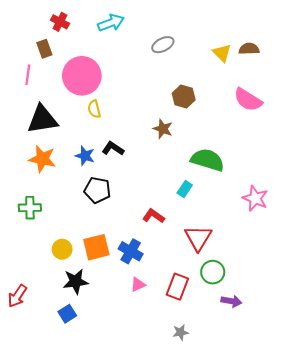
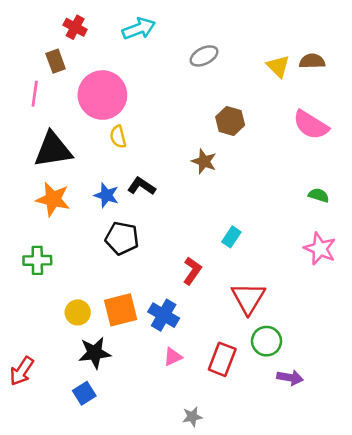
green semicircle: (207, 160) -> (319, 195), moved, size x0.5
red L-shape: (153, 216) -> (192, 271), turned 90
gray star: (180, 332) -> (192, 417), moved

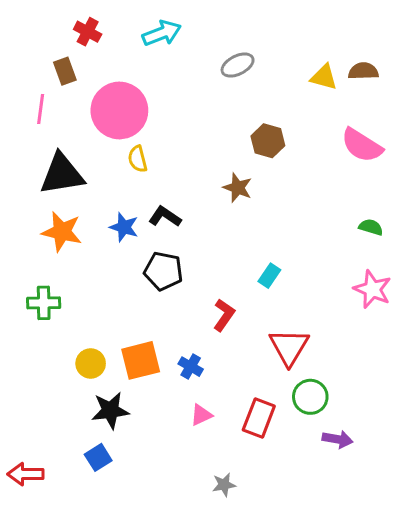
yellow triangle: (278, 66) -> (324, 77), turned -30
black pentagon: (122, 238) -> (163, 271), moved
blue cross: (164, 315) -> (191, 367), size x0.7
red arrow: (22, 371) -> (25, 474), moved, turned 56

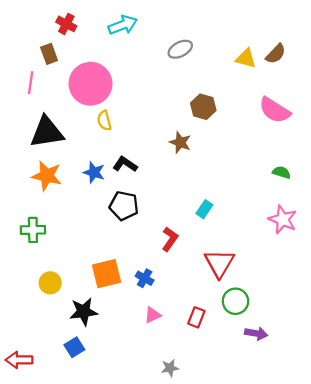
brown semicircle: (363, 71) -> (276, 54), turned 135
yellow circle: (91, 363) -> (50, 283), moved
red rectangle: (259, 418) -> (196, 317), size x0.7

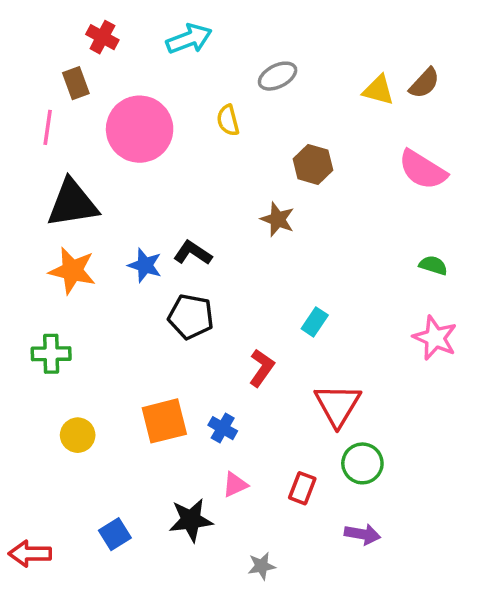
yellow semicircle: (104, 121) -> (228, 120), moved
black star: (84, 312) -> (191, 520), moved
purple arrow: (256, 333) -> (362, 534), moved

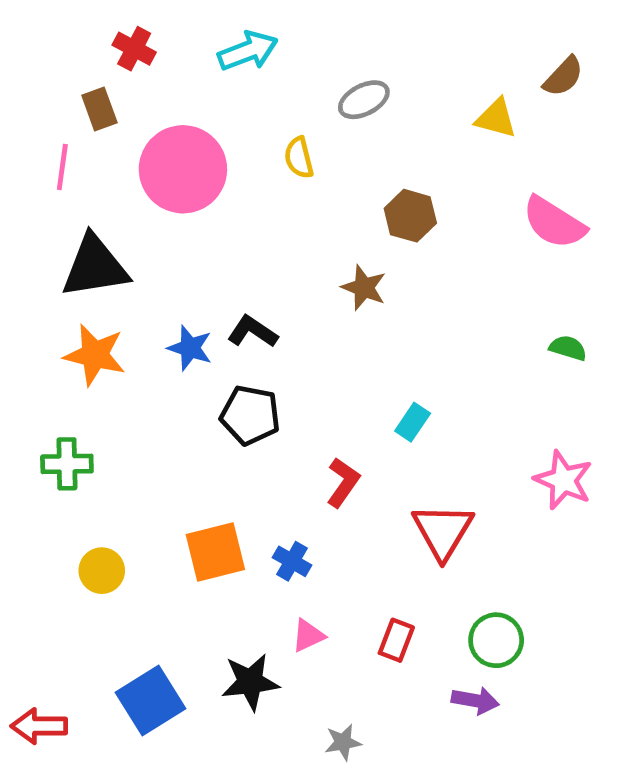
brown semicircle: (424, 83) -> (563, 76), moved
pink star: (435, 338) -> (563, 480), moved
green circle: (362, 463) -> (496, 640), moved
blue square: (115, 534) -> (150, 700), size x1.6

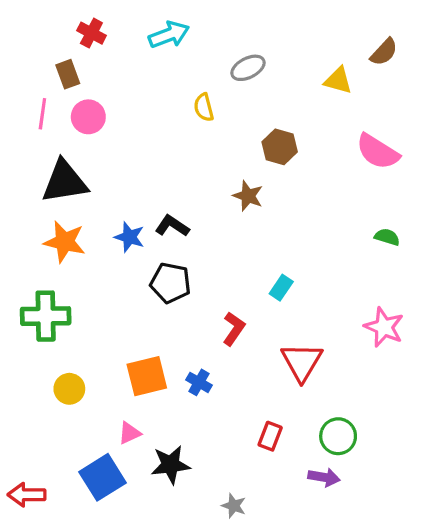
pink circle: (183, 169) -> (88, 117), moved, size x0.6
green cross: (67, 464) -> (46, 316), size x1.4
pink triangle: (308, 636) -> (129, 433), moved
gray star: (343, 742) -> (234, 506), turned 30

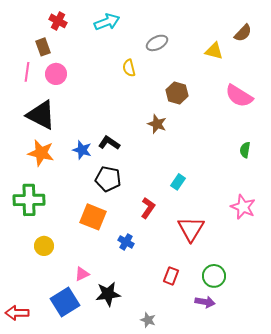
black triangle: (65, 182) -> (41, 115), turned 36
green semicircle: (387, 237) -> (245, 150), turned -98
orange square: (147, 376) -> (93, 217), moved, turned 36

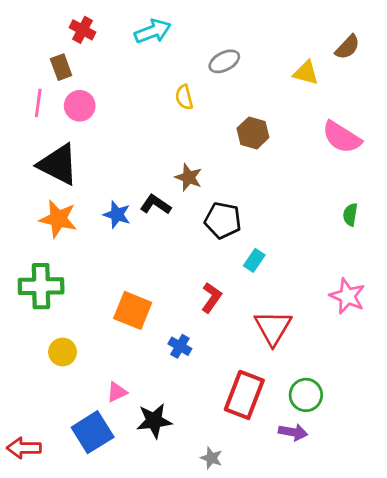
brown star: (157, 124) -> (188, 177), moved
black pentagon: (108, 179) -> (223, 220), moved
red rectangle: (171, 276) -> (244, 395), size x1.8

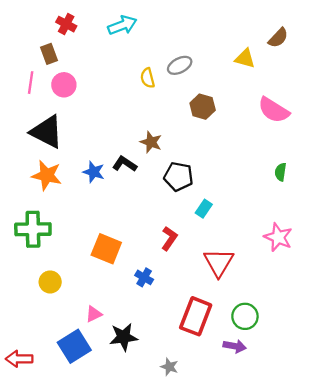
gray ellipse: (224, 61) -> (180, 65), moved

